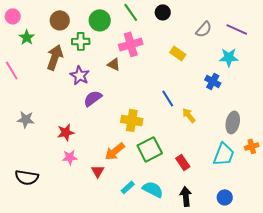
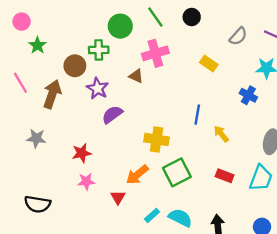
brown circle: (60, 20) -> (75, 66), moved
brown arrow: (55, 57) -> (52, 94), moved
blue line: (168, 98) -> (197, 115), turned 42
red rectangle: (183, 162) -> (225, 176), moved, turned -35

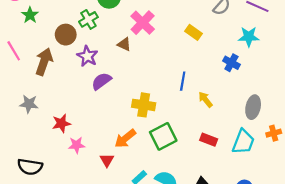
green cross: (99, 50) -> (88, 19), turned -30
pink cross: (155, 53) -> (143, 23), turned -30
red star: (82, 153) -> (61, 123), moved

